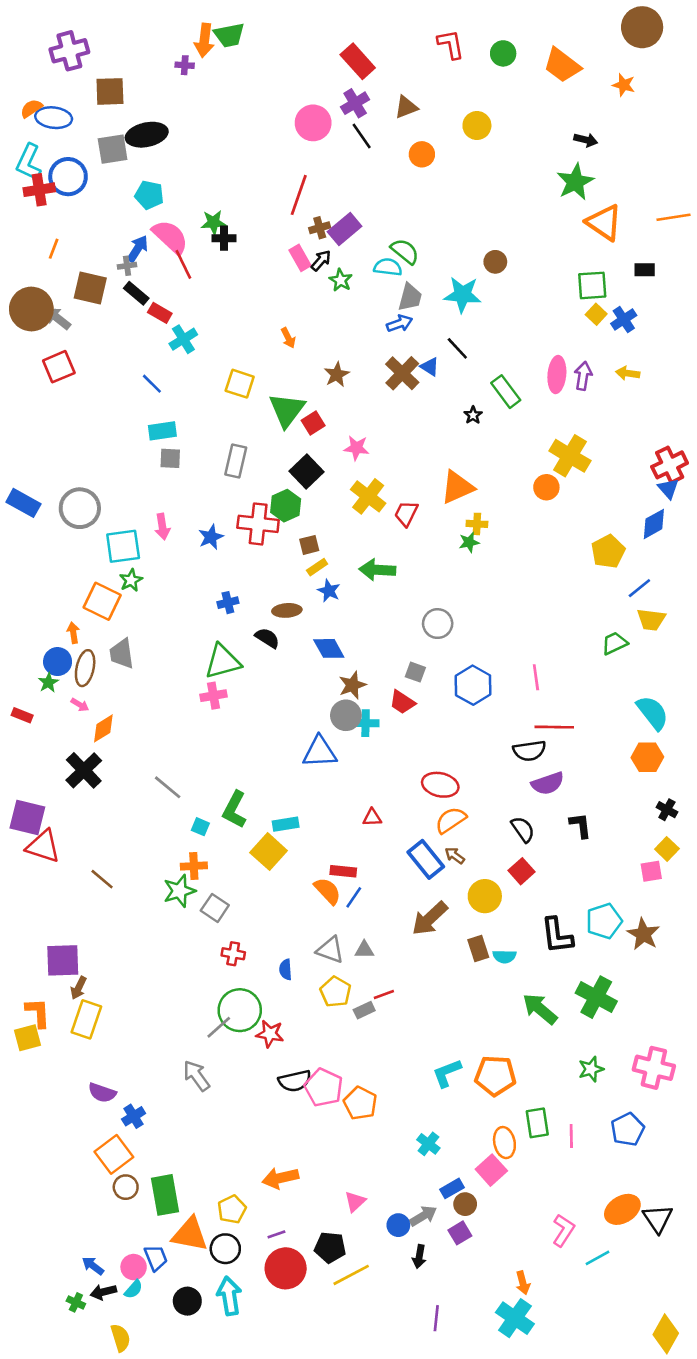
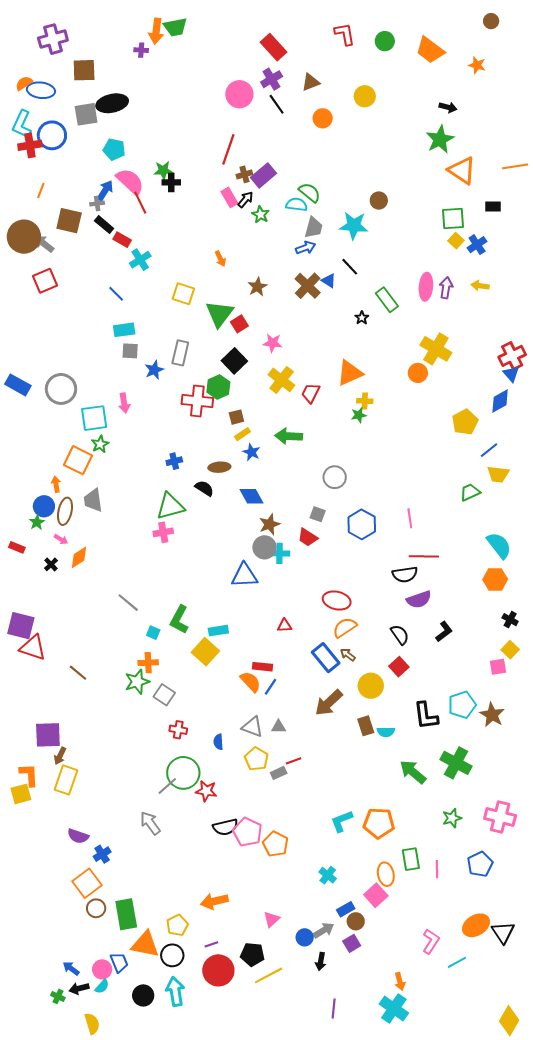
brown circle: (642, 27) -> (491, 21), size x0.5
blue star: (211, 537) -> (154, 370), moved
black cross: (84, 770) -> (51, 564), moved, size x0.5
black L-shape: (580, 825) -> (444, 632), turned 60

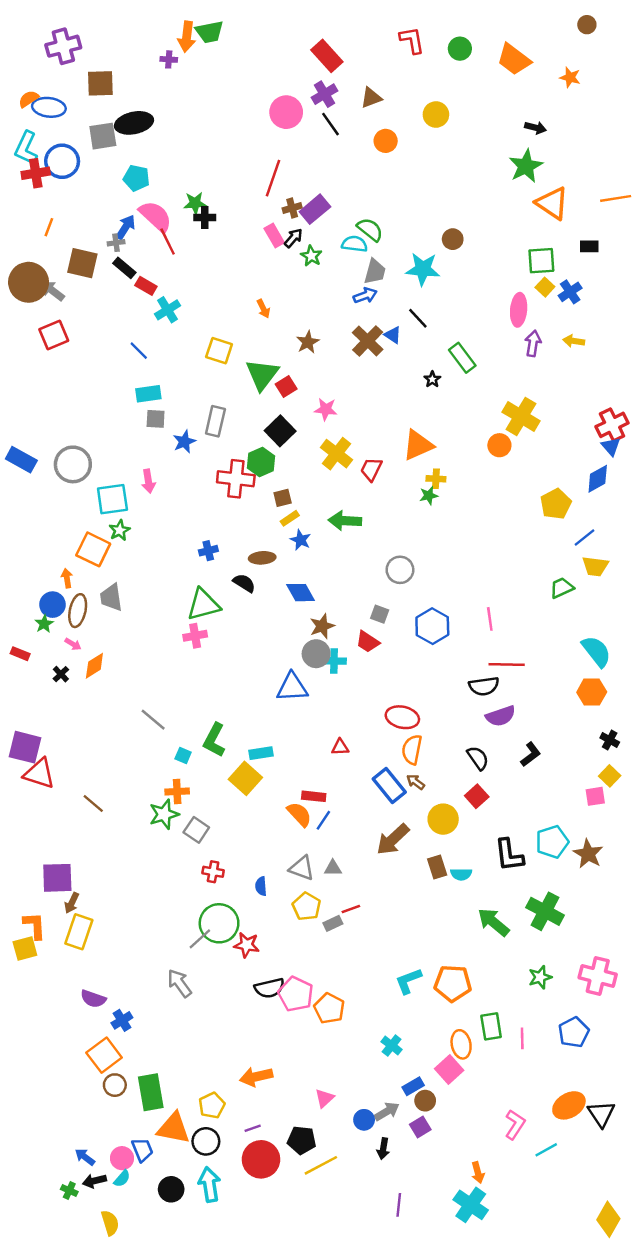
pink ellipse: (426, 287) -> (519, 310), moved
orange semicircle: (345, 628) -> (412, 750), turned -45

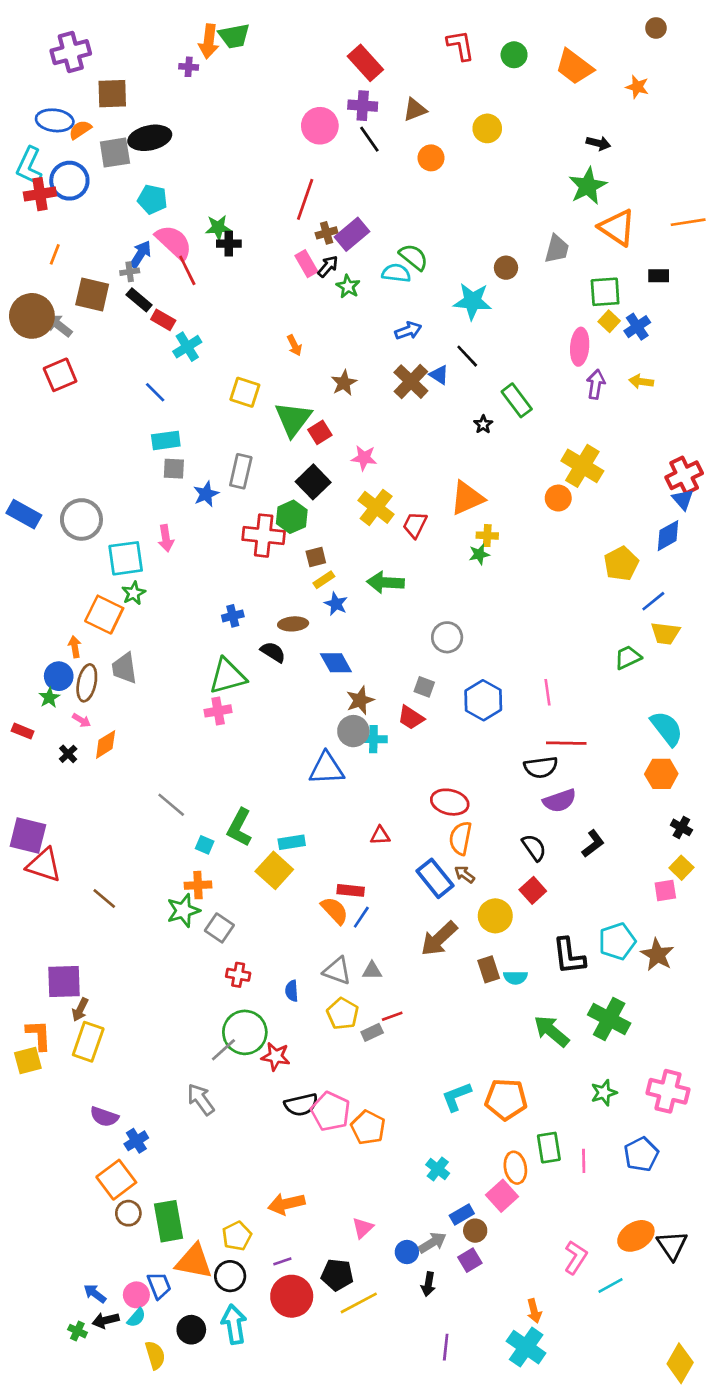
purple cross: (324, 94) -> (363, 106), turned 35
orange semicircle: (29, 99) -> (80, 130), moved
gray trapezoid: (375, 271) -> (557, 249), moved
yellow semicircle: (110, 1223) -> (155, 1355), moved

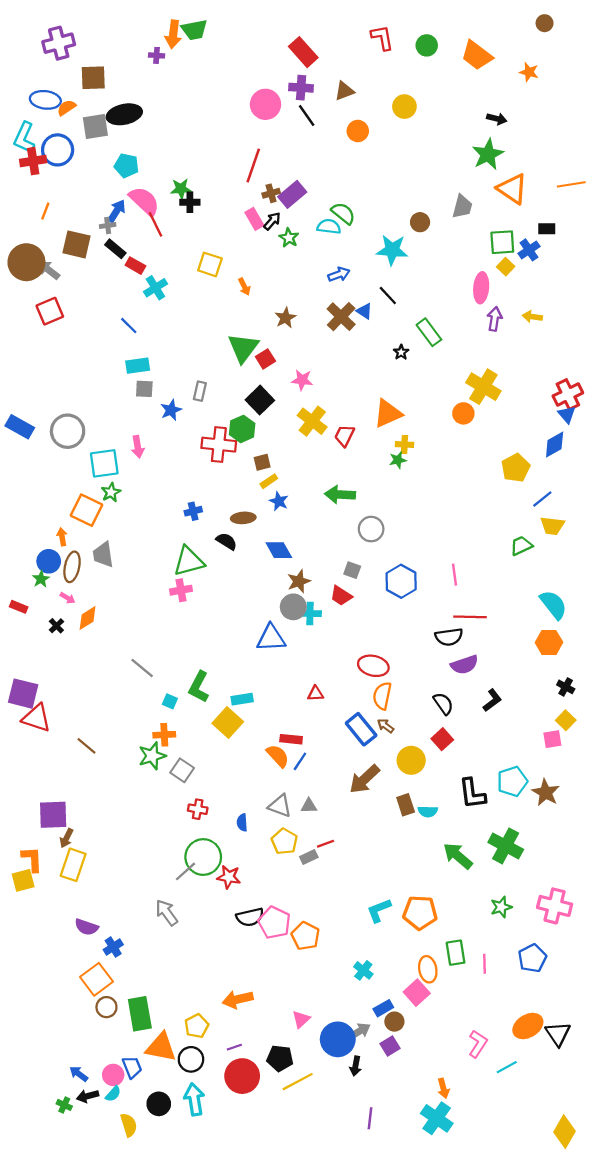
blue cross: (637, 327) -> (529, 250), moved
yellow square: (245, 392) -> (210, 264), moved
gray rectangle: (241, 471) -> (200, 391), size x0.7
green arrow: (385, 582) -> (340, 495), moved
blue circle: (407, 1252) -> (338, 1039), size x1.8

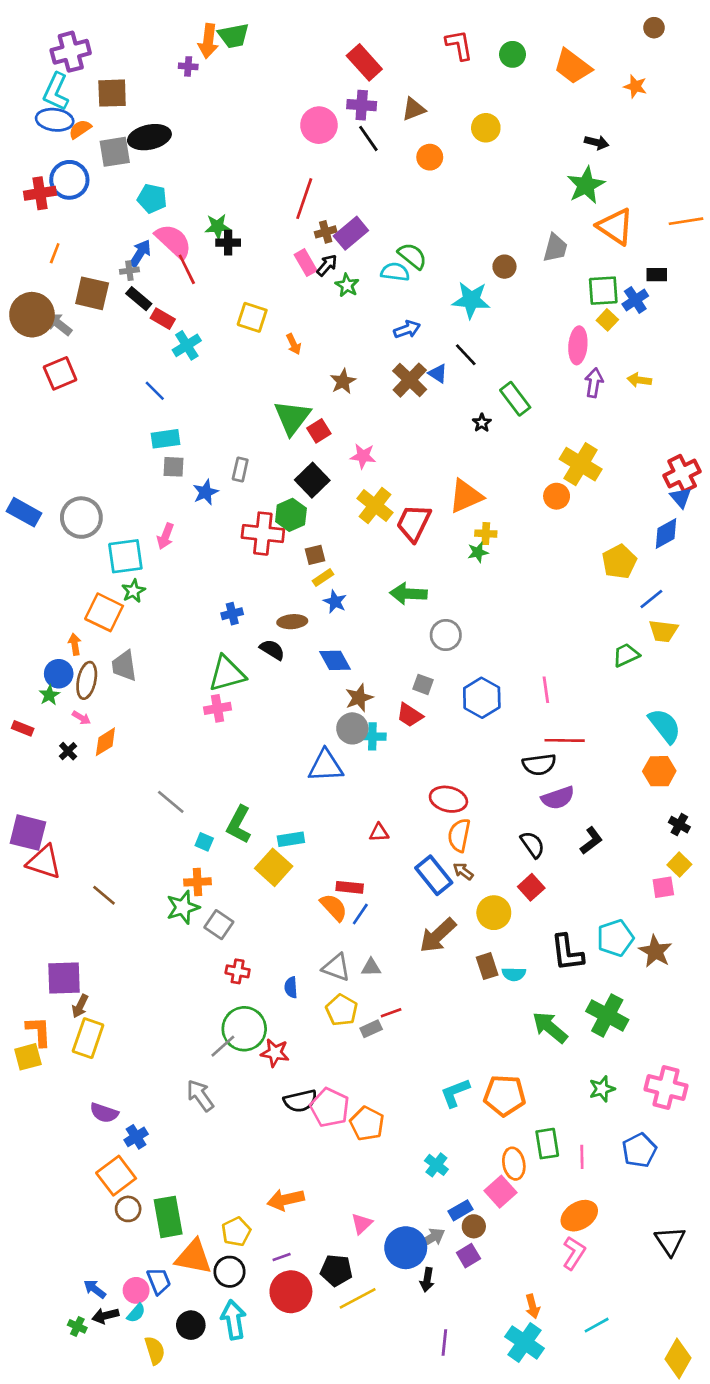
cyan L-shape: (24, 138) -> (56, 92), moved
red trapezoid: (344, 436) -> (414, 523), size x1.4
pink arrow: (138, 447) -> (165, 536), turned 30
orange ellipse: (528, 1026) -> (579, 1216), moved
cyan line: (507, 1067) -> (597, 1325), moved

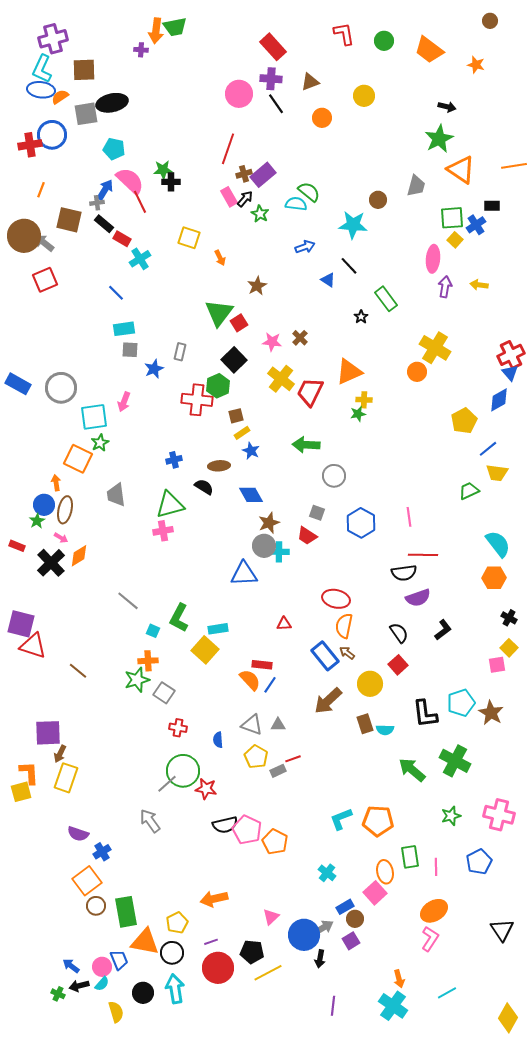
brown cross: (410, 380) -> (300, 338), moved, size x0.6
gray trapezoid: (124, 666) -> (116, 495), moved
black cross: (68, 751) -> (51, 563), size x2.0

